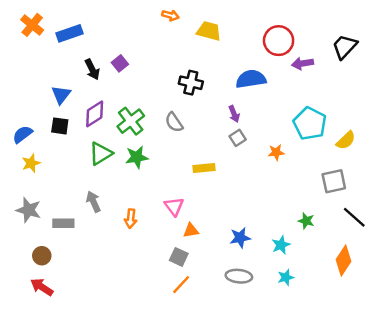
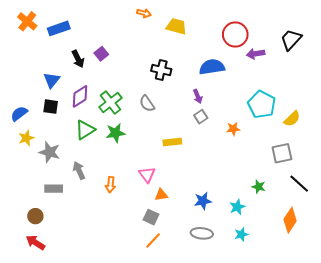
gray star: (29, 210) -> (50, 152), moved

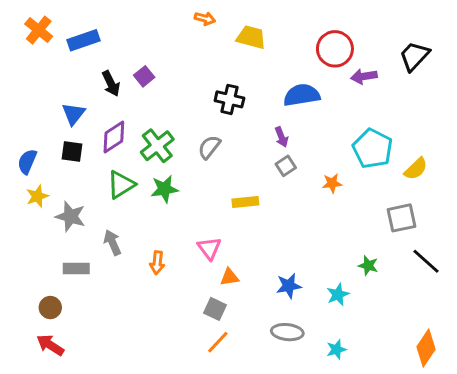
gray semicircle: (147, 103) -> (209, 147), turned 72
blue semicircle: (19, 114) -> (27, 162), turned -30
orange diamond: (290, 220) -> (426, 348), moved
cyan star: (241, 234) -> (336, 349), moved

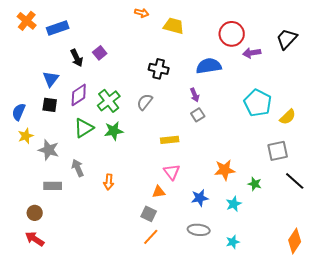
orange star: (332, 183) -> (225, 170), moved, size x1.5
pink triangle: (209, 248) -> (172, 172), moved

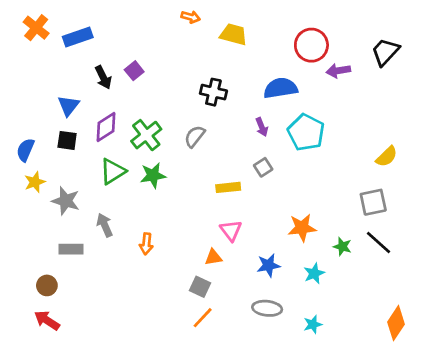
cyan pentagon: (258, 103) -> (306, 132), moved
gray square: (198, 115) -> (263, 167), moved
black line: (295, 181) -> (379, 243), moved

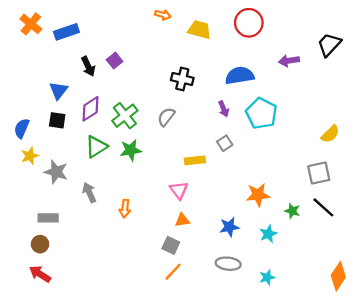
red circle: (311, 45) -> (249, 23), moved
pink triangle: (231, 230) -> (179, 190), moved
gray rectangle: (71, 249) -> (48, 218), moved

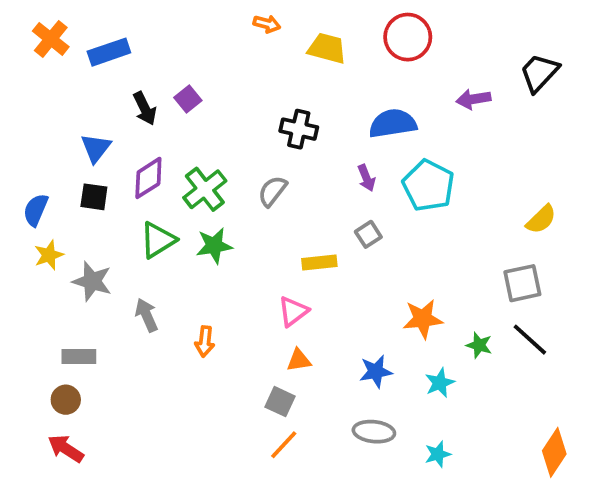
pink triangle: (179, 190) -> (293, 311), turned 30

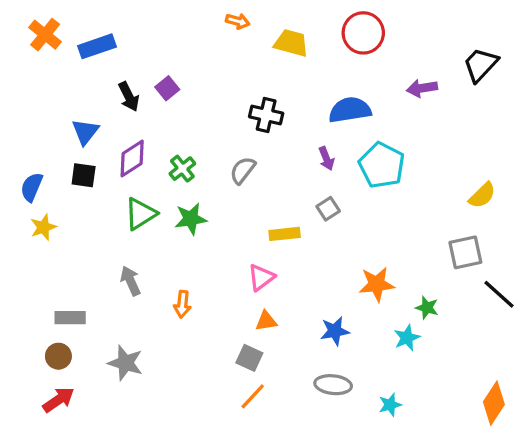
green cross: (205, 189) -> (182, 169), size x0.7
gray star: (92, 281) -> (125, 363), moved
black line: (530, 340) -> (499, 294), moved
cyan star: (440, 383) -> (407, 338), moved
red arrow: (66, 449) -> (58, 400), turned 112

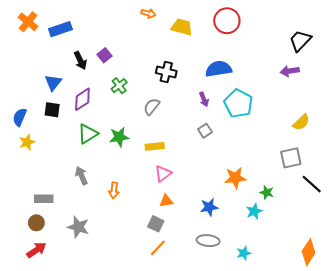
purple arrow: (422, 88) -> (290, 71), moved
green cross: (182, 169) -> (119, 86), moved
yellow rectangle: (285, 234) -> (155, 146), moved

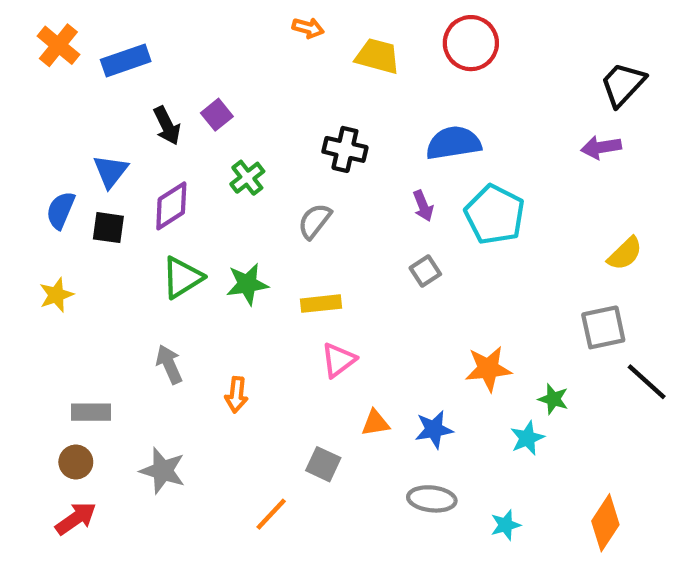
blue semicircle: (20, 117) -> (61, 210), moved
orange triangle: (166, 201) -> (375, 423), moved
orange line: (158, 248) -> (271, 514), moved
orange diamond: (309, 252) -> (605, 523), moved

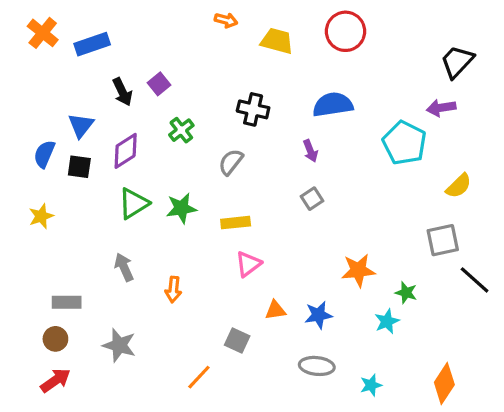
cyan pentagon: (495, 215) -> (404, 143), moved

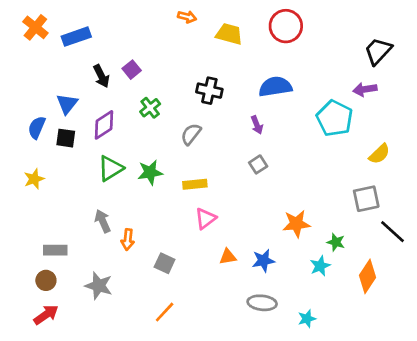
orange arrow: (173, 289) -> (128, 240), moved
gray square: (237, 340) -> (165, 263), moved
orange diamond: (444, 384) -> (368, 276), moved

